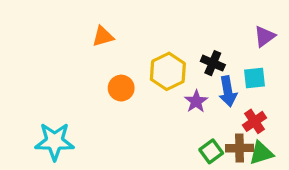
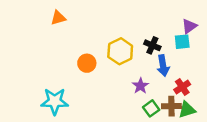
orange triangle: (103, 36) -> (58, 18), moved
cyan square: (254, 78) -> (182, 42), moved
purple star: (196, 101) -> (140, 86), moved
cyan star: (55, 141) -> (55, 101), moved

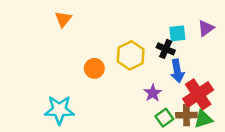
orange triangle: (58, 18) -> (63, 19), turned -35
cyan square: (182, 42) -> (177, 33), moved
red cross: (182, 87) -> (198, 94), size x1.6

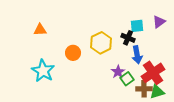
orange triangle: (63, 19) -> (40, 30), moved, turned 48
cyan star: (59, 110) -> (43, 71), moved, turned 30
green square: (164, 118) -> (127, 79), moved

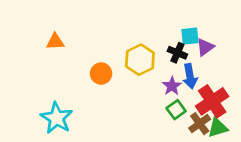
purple triangle: (159, 22) -> (205, 47), moved
cyan star: (43, 71) -> (57, 118), moved
purple star: (118, 72) -> (172, 86), moved
brown cross: (144, 89) -> (200, 124), turned -35

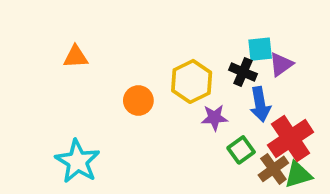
purple star: (172, 86) -> (214, 118), moved, turned 30

